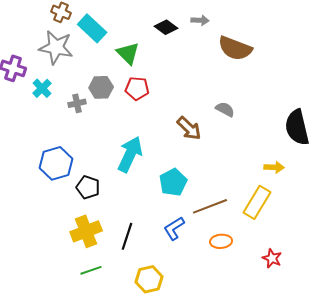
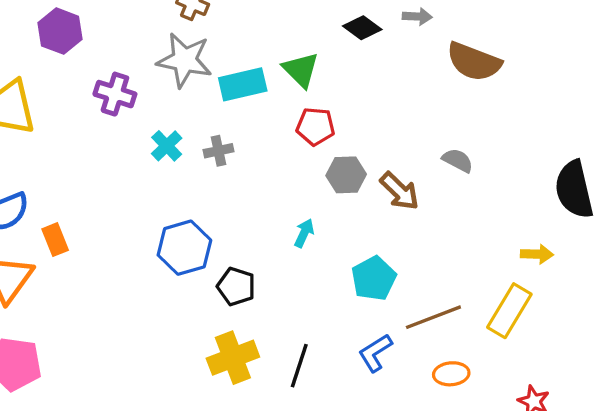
cyan rectangle: (92, 28) -> (243, 84), moved, turned -56
gray hexagon: (101, 87) -> (346, 175), moved
cyan cross: (42, 88) -> (167, 146), moved
cyan arrow: (130, 154) -> (304, 233), size x0.5

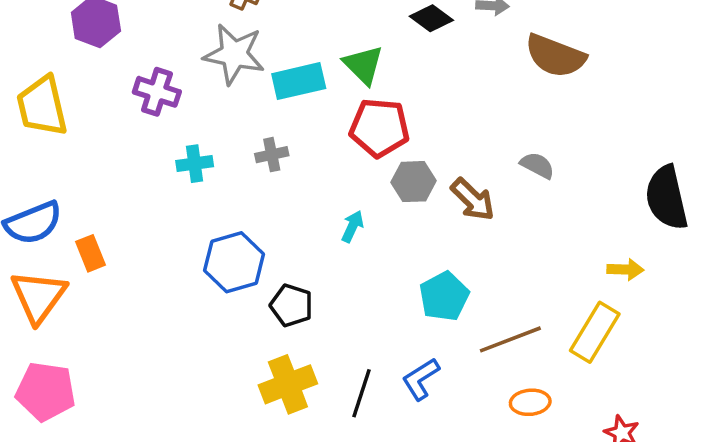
red pentagon: (315, 126) -> (379, 128), size x1.4
cyan cross: (167, 146) -> (195, 164), moved, turned 36
cyan arrow: (304, 233) -> (353, 226), moved
blue L-shape: (375, 353) -> (421, 379), moved

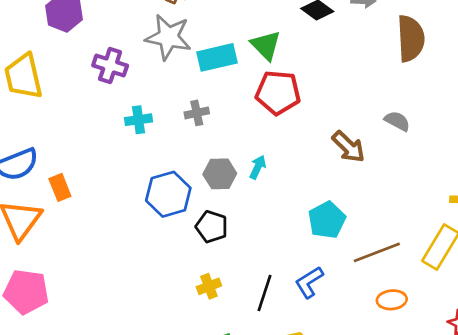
brown semicircle: (555, 56) -> (411, 38), turned -114
gray hexagon: (414, 182) -> (220, 174), moved
yellow cross: (288, 384) -> (209, 286), size x0.6

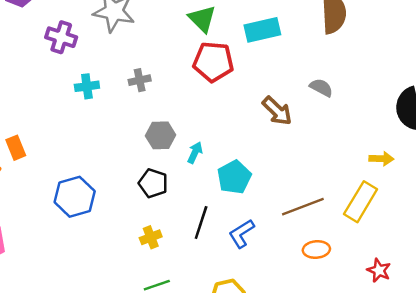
cyan rectangle: (217, 57) -> (262, 30), moved
cyan arrow: (258, 167) -> (195, 153), moved
blue hexagon: (168, 194) -> (75, 197), moved
cyan pentagon: (327, 220) -> (234, 177), moved
black line: (264, 293) -> (201, 223), moved

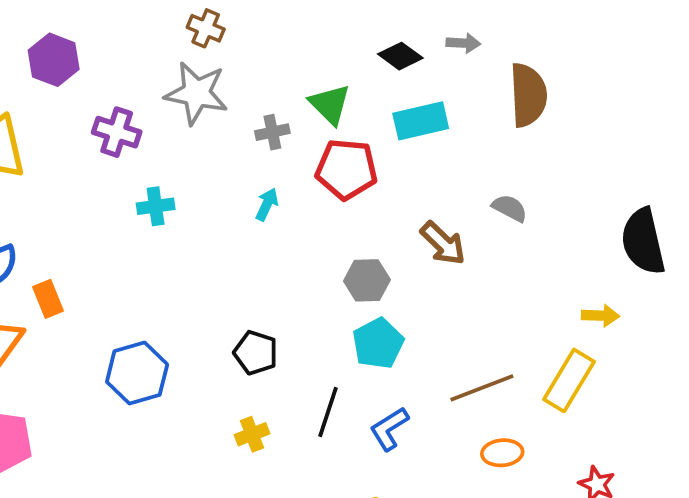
gray cross: (140, 80) -> (272, 132), moved
gray hexagon: (161, 135) -> (367, 280), moved
cyan arrow: (195, 153) -> (267, 204), moved

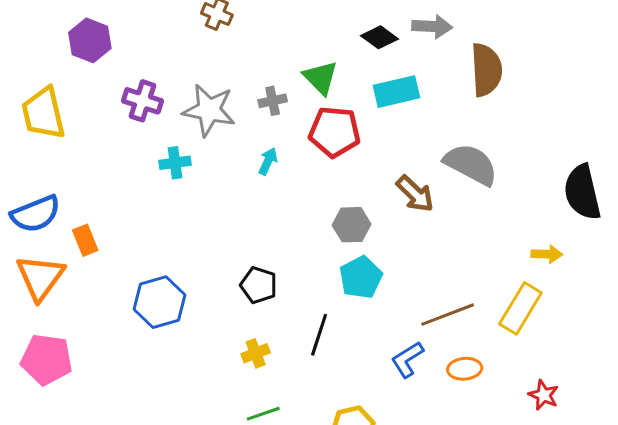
gray arrow: (463, 43) -> (432, 26), size x1.4
gray star: (196, 93) -> (209, 110), moved
gray semicircle: (510, 208) -> (471, 164), size x1.8
blue L-shape: (389, 429) -> (407, 359), moved

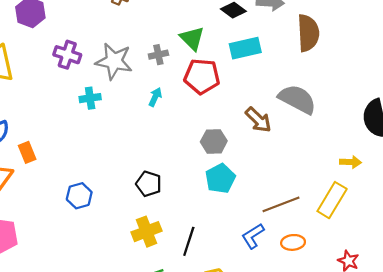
blue hexagon: (160, 302) -> (79, 196), size x0.7
black line: (319, 335) -> (189, 241), moved
yellow cross: (256, 353) -> (147, 232), size x1.5

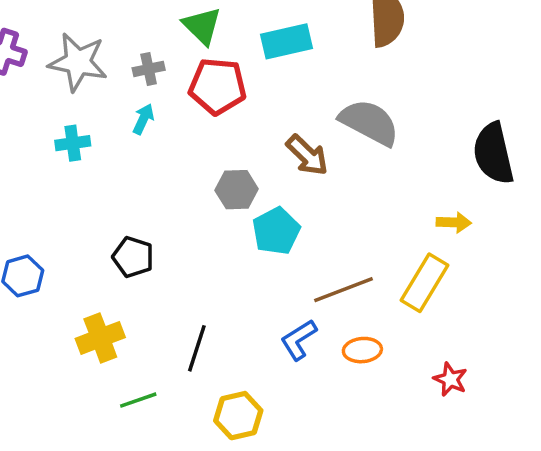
gray cross: (158, 55) -> (149, 69), moved
cyan cross: (90, 98) -> (73, 143), moved
cyan pentagon: (220, 178) -> (276, 231), moved
yellow cross: (147, 232) -> (100, 338), moved

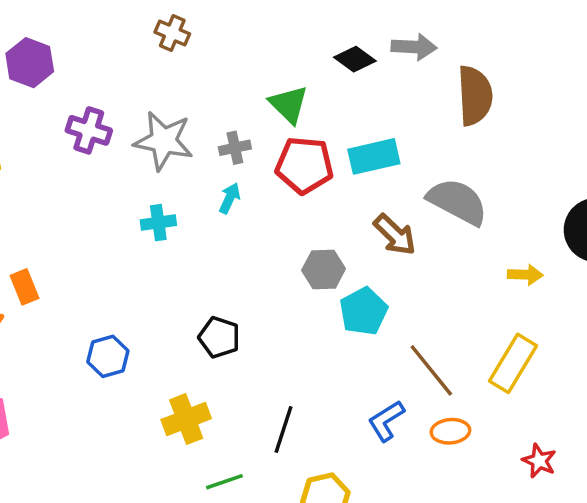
cyan rectangle: (287, 41) -> (374, 156), moved
yellow arrow: (454, 222) -> (525, 275), moved
brown line: (343, 290) -> (431, 370), turned 72

